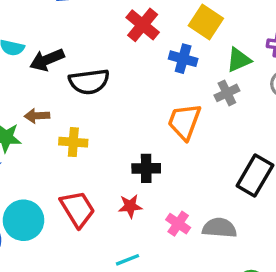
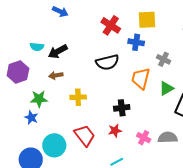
yellow square: (206, 22) -> (147, 20), turned -30
green triangle: (239, 60) -> (166, 88), moved
black semicircle: (89, 82) -> (107, 62), moved
gray cross: (227, 93) -> (164, 59), turned -32
brown arrow: (37, 116) -> (56, 75), moved

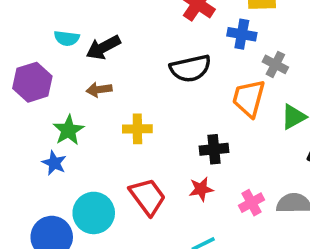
gray cross: (164, 59) -> (275, 64), moved
green star: (39, 99) -> (68, 130), turned -30
pink cross: (144, 138) -> (252, 203), turned 32

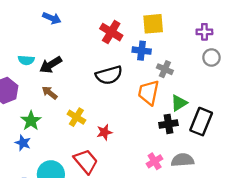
brown arrow: (99, 90) -> (50, 93), turned 49
yellow cross: (137, 129) -> (76, 117), turned 36
black cross: (214, 149) -> (168, 124), moved
red star: (201, 189) -> (104, 132), moved

